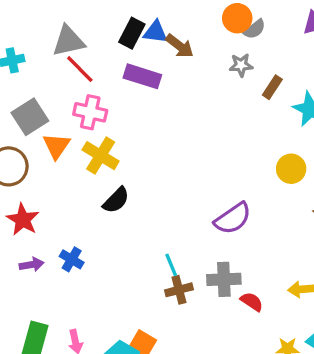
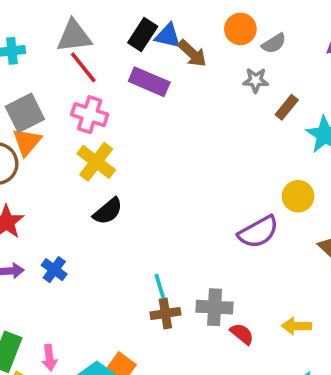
orange circle: (237, 18) -> (240, 29), moved
orange triangle: (56, 146) -> (27, 142), moved
purple semicircle: (233, 218) -> (258, 232), moved

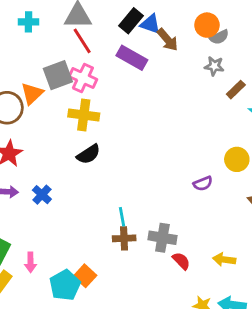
gray semicircle: (274, 43) -> (219, 37), moved
gray square: (25, 113) -> (58, 75), moved
yellow cross: (96, 162) -> (84, 115), turned -36
purple semicircle: (258, 232) -> (203, 183), size x0.6

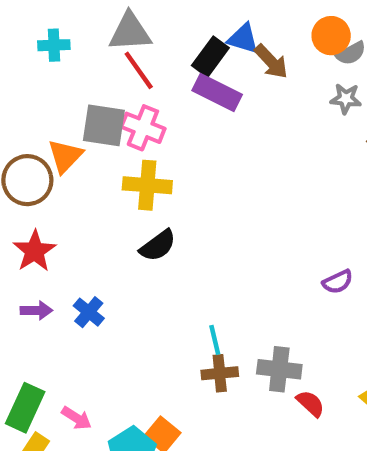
black rectangle: (131, 21) -> (210, 57), moved
gray square: (58, 75) -> (104, 125), turned 32
pink arrow: (30, 262) -> (77, 418), turned -54

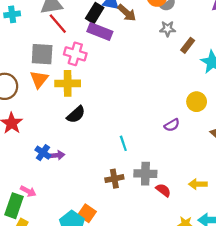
pink cross: (143, 128) -> (75, 54), moved
orange triangle: (65, 156) -> (39, 79), moved
purple arrow: (36, 310) -> (57, 155), moved
cyan line: (215, 340) -> (123, 143), moved
pink arrow: (77, 418) -> (28, 191), moved

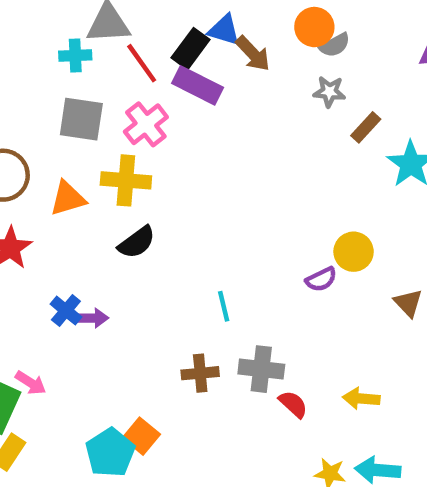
cyan cross: (12, 14) -> (75, 56), moved
red line: (58, 24) -> (142, 63), moved
pink cross: (75, 54) -> (146, 124), turned 30
orange triangle: (39, 79) -> (68, 198), moved, turned 30
yellow circle: (197, 102) -> (354, 252), moved

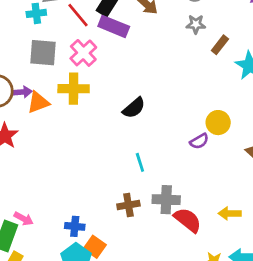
black semicircle: (137, 242) -> (134, 108), moved
blue cross: (66, 310) -> (75, 226), moved, turned -30
purple arrow: (92, 318) -> (22, 92), moved
red semicircle: (293, 404) -> (188, 220), size x1.5

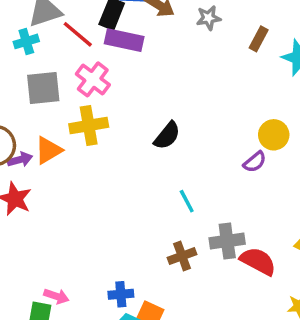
gray star: (196, 24) -> (208, 18), moved
purple arrow: (22, 92) -> (20, 160), moved

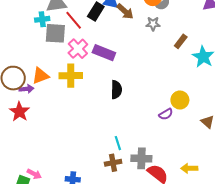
purple rectangle: (124, 40) -> (104, 53), moved
gray square: (43, 88) -> (55, 33), moved
black semicircle: (167, 136) -> (116, 90), turned -48
orange triangle: (48, 150) -> (40, 76), moved
cyan line: (187, 201) -> (118, 143), moved

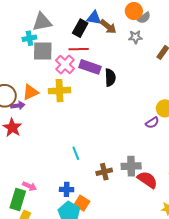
red line: (74, 20) -> (79, 49), moved, turned -48
black semicircle: (116, 90) -> (110, 78), moved
cyan line: (118, 143) -> (76, 153), moved

